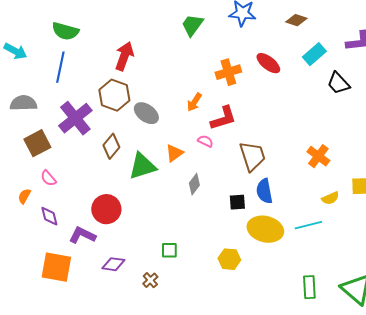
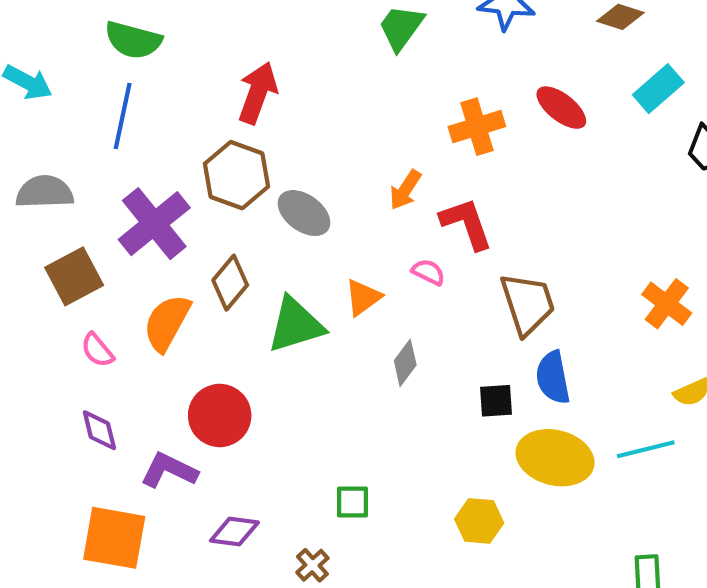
red L-shape: (223, 118) -> (466, 224), turned -92
orange semicircle: (24, 196) -> (167, 323), moved, size x1.8

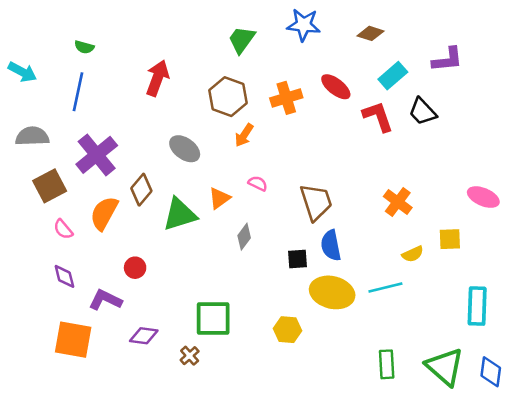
green semicircle: (133, 40) -> (84, 47), size x0.6
brown hexagon: (237, 175) -> (228, 97), moved
red L-shape: (466, 224) -> (378, 116), moved
red circle: (220, 416) -> (135, 268), size x0.6
green square: (353, 502) -> (213, 318), size x1.8

